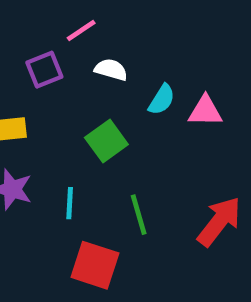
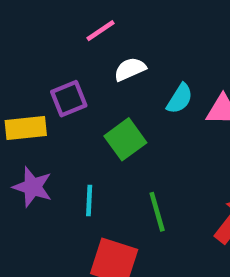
purple square: (44, 70) -> (69, 99), moved
white semicircle: (111, 70) -> (130, 69), turned -40

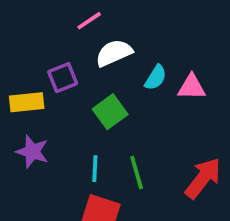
white semicircle: (130, 69) -> (114, 53), size x1.4
cyan line: (89, 200) -> (95, 169), moved

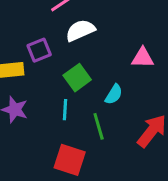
cyan semicircle: (156, 78) -> (114, 94), moved
cyan line: (95, 169) -> (65, 110), moved

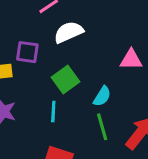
purple square: (39, 50) -> (27, 52), turned 30
green line: (99, 126) -> (102, 127), moved

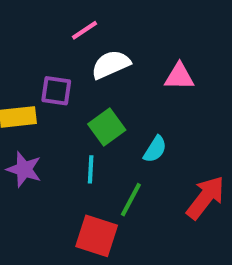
pink triangle: (131, 60) -> (179, 77), moved
green line: (102, 127) -> (131, 200), moved, turned 44

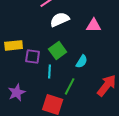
purple square: (56, 91) -> (33, 56), moved
purple star: (24, 169) -> (17, 92), moved, turned 30

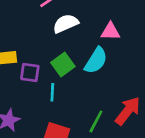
cyan semicircle: (82, 61) -> (96, 61), moved, size x1.5
green line: (70, 86) -> (96, 121), moved

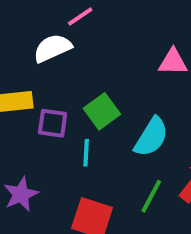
white semicircle: (66, 24) -> (53, 48), moved
cyan semicircle: (96, 61) -> (151, 137), moved

